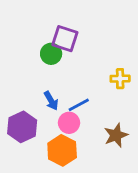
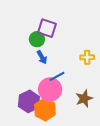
blue arrow: (51, 101) -> (42, 57), moved
pink circle: (69, 123) -> (50, 89), size x1.5
purple hexagon: (22, 127) -> (29, 101), moved

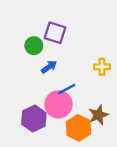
green circle: (37, 39) -> (34, 46), moved
blue arrow: (42, 57) -> (49, 67), turned -96
orange hexagon: (45, 110) -> (78, 128), moved

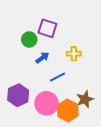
yellow cross: (102, 67) -> (74, 54), moved
pink circle: (58, 104) -> (46, 103), moved
purple hexagon: (34, 118) -> (18, 95), moved

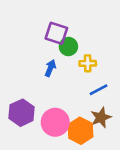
green circle: (29, 39) -> (68, 47), moved
blue arrow: (42, 58) -> (50, 68), turned -32
blue line: (58, 77) -> (98, 90), moved

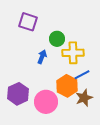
purple square: (56, 33) -> (28, 22), moved
yellow cross: (88, 63) -> (73, 53), size x1.5
orange hexagon: (80, 131) -> (67, 86), moved

